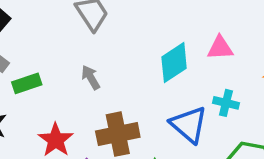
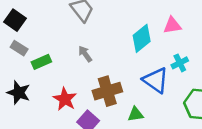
cyan cross: (226, 103) -> (180, 63), turned -35

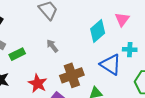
pink triangle: (172, 25) -> (122, 19), turned -42
cyan cross: (180, 63) -> (130, 50), turned 32

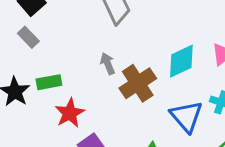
green rectangle: (17, 54) -> (49, 82), moved
brown cross: (72, 75) -> (138, 83), moved, turned -30

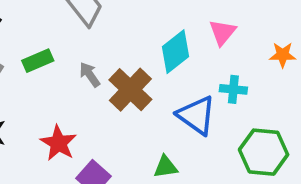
green rectangle: (49, 82) -> (38, 61), moved

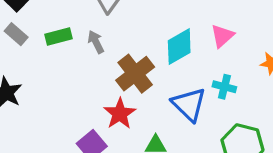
gray arrow: (90, 75) -> (96, 42), moved
red star: (59, 143) -> (120, 114), moved

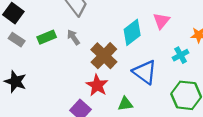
cyan cross: (224, 87) -> (181, 55), moved, turned -35

